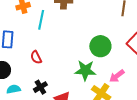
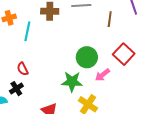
pink arrow: (117, 76) -> (102, 75), moved
black cross: (40, 87) -> (16, 89), moved

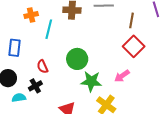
red square: (124, 54) -> (134, 46), moved
green circle: (87, 57) -> (77, 59), moved

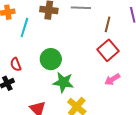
pink arrow: (122, 76) -> (112, 79), moved

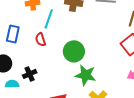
red semicircle: (16, 64) -> (41, 40), moved

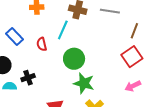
cyan line: (49, 19) -> (63, 30), moved
blue rectangle: (13, 34) -> (14, 36), turned -60

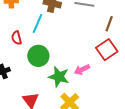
green circle: (74, 59) -> (38, 56), moved
pink arrow: (133, 86) -> (82, 70), moved

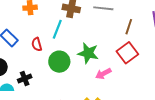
green star: (59, 77) -> (88, 53), moved

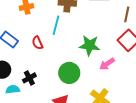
green circle: (59, 62) -> (69, 73), moved

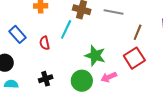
green circle: (69, 73) -> (82, 81), moved
black cross: (29, 78) -> (46, 79), moved

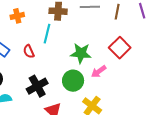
brown line: (138, 32) -> (117, 12), moved
black cross: (46, 79) -> (37, 86), size x1.5

